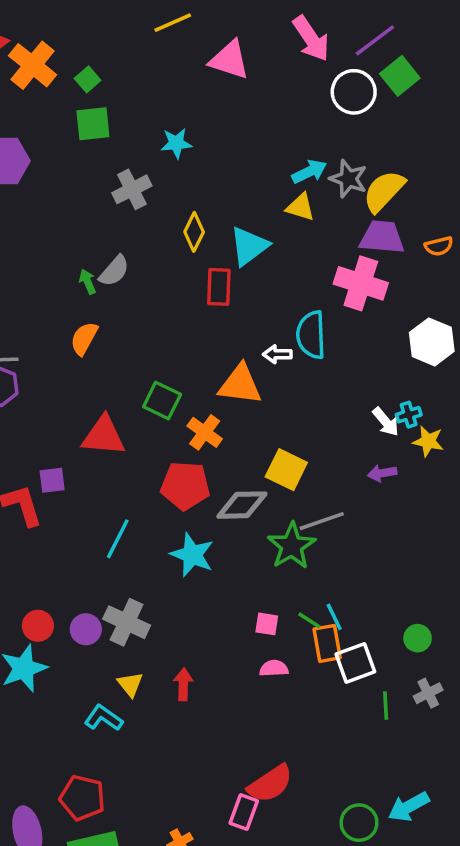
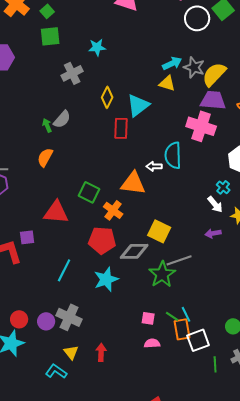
cyan cross: (409, 415) -> (223, 187), moved, turned -32
cyan star: (192, 555) -> (106, 279), turned 30

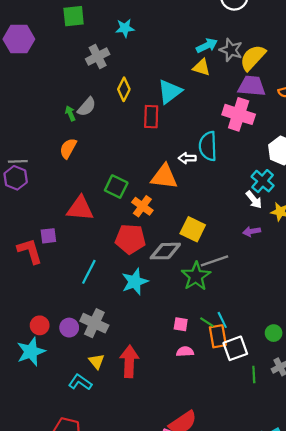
yellow diamond: (107, 97) -> (124, 89), moved
cyan cross: (223, 187) -> (263, 181), size x1.5
red arrow: (101, 352) -> (129, 361), size x1.6

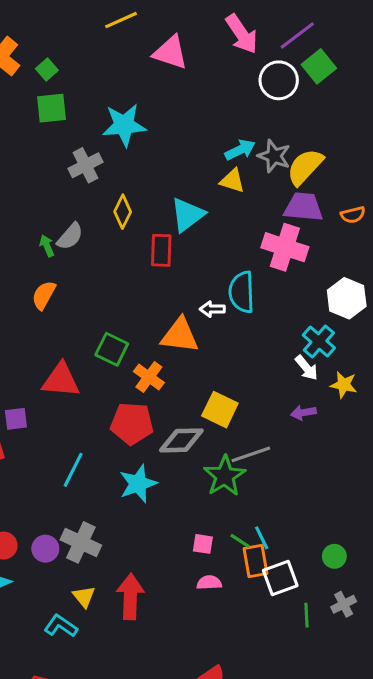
cyan star: (125, 28) -> (124, 125), size x1.6

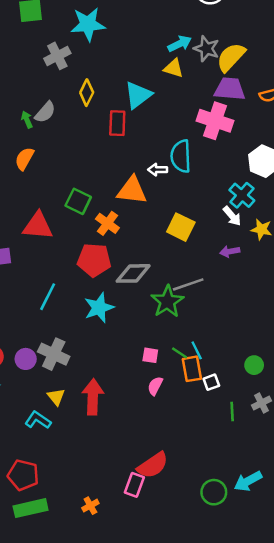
yellow square: (220, 410) -> (181, 227), moved
white square: (280, 578) -> (211, 382), size x0.6
pink semicircle: (209, 583) -> (155, 386), turned -60

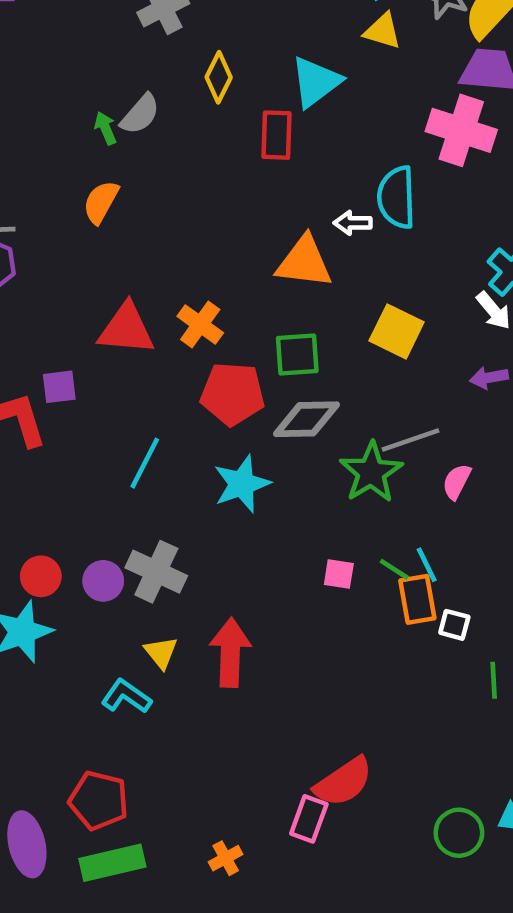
green square: (78, 201) -> (297, 355), moved, turned -30
orange cross: (107, 223) -> (200, 324), moved
white square: (211, 382) -> (454, 625), turned 35
pink semicircle: (155, 386) -> (457, 482), moved

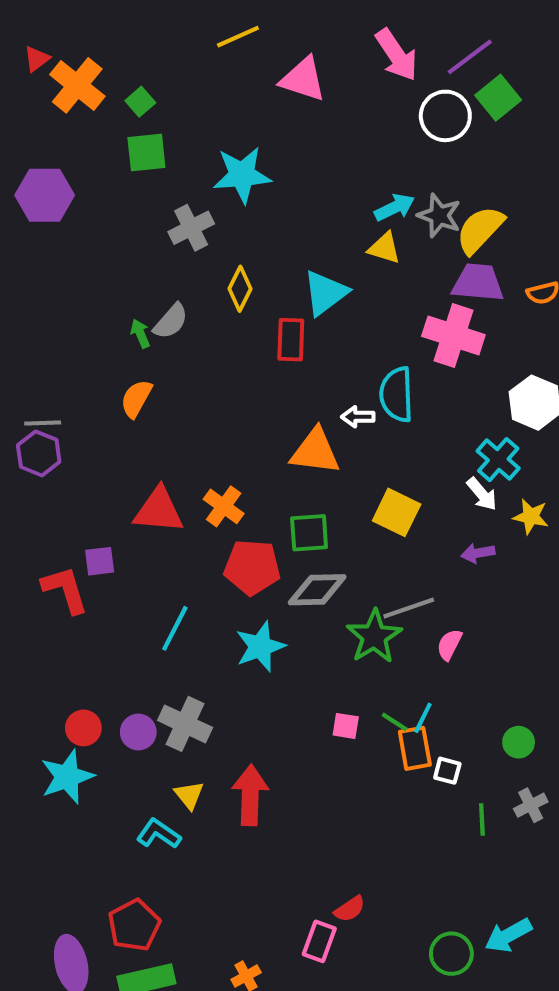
cyan line: (427, 565) -> (423, 718), turned 52
red semicircle: (343, 782) -> (350, 909), size x0.6
red pentagon: (99, 800) -> (134, 925), turned 30

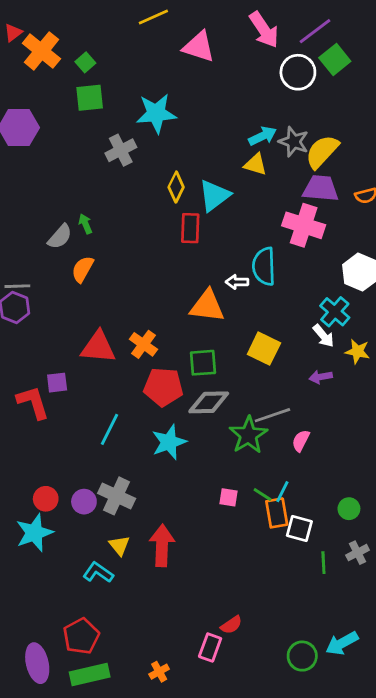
yellow diamond: (240, 289) -> (176, 187), moved
gray semicircle: (171, 321) -> (60, 237), moved
white square: (447, 771) -> (299, 529), size x1.4

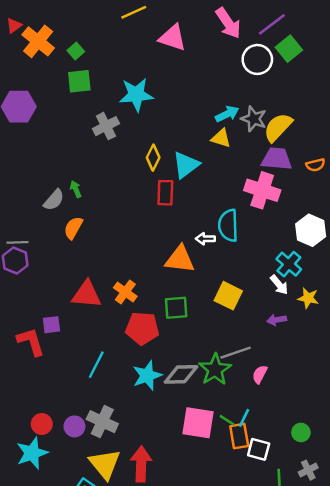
gray diamond: (209, 402) -> (181, 374), moved
pink square: (229, 497) -> (198, 423), size x2.0
yellow triangle: (119, 546) -> (105, 464), size x1.8

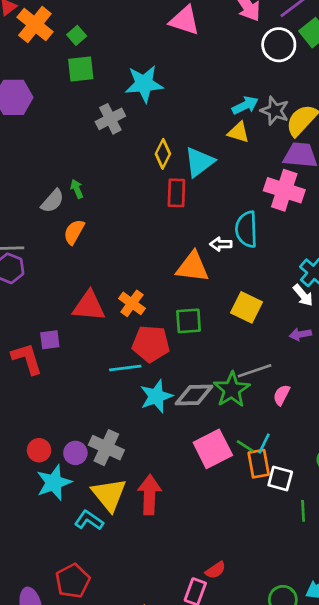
cyan line: (96, 365) -> (125, 368), moved, turned 56
pink square: (198, 423) -> (213, 449), turned -36
cyan star: (32, 453) -> (54, 483), moved

